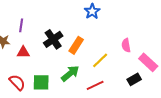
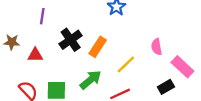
purple line: (21, 25) -> (42, 16), moved

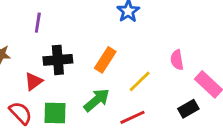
black cross: (71, 40) -> (58, 60), moved, turned 30
red triangle: (35, 55) -> (34, 81), moved, turned -35

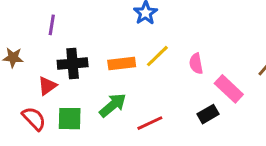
orange rectangle: (105, 60) -> (122, 64), turned 50
yellow line: (140, 81) -> (157, 56), moved

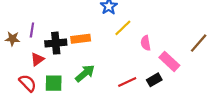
purple line: (52, 25) -> (32, 30), moved
yellow line: (157, 56) -> (123, 28), moved
orange rectangle: (122, 64) -> (81, 39), moved
red line: (150, 123) -> (127, 82), moved

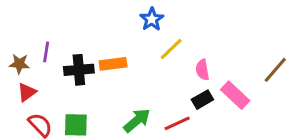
red triangle: (37, 59) -> (27, 92), moved
green arrow: (85, 73) -> (137, 120), moved
black rectangle: (154, 80) -> (202, 100), moved

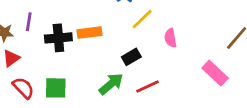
pink rectangle: (235, 95) -> (215, 73), moved
black rectangle: (202, 100) -> (131, 57), moved

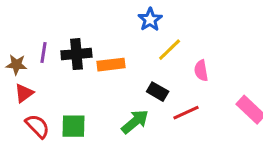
black cross: (58, 38) -> (76, 54), moved
black rectangle: (131, 57) -> (158, 92), turned 60
red line: (148, 87) -> (186, 113), moved

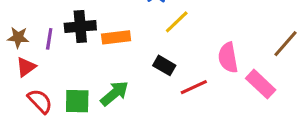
purple line: (43, 53) -> (49, 39), moved
pink semicircle: (201, 71) -> (228, 58), moved, size x1.4
green arrow: (135, 122) -> (115, 93), moved

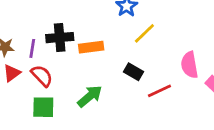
red semicircle: (40, 101) -> (42, 76), moved
green square: (77, 101) -> (43, 107), moved

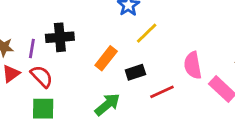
orange rectangle: (91, 47) -> (106, 58), moved, turned -45
black rectangle: (133, 72) -> (135, 72), turned -48
green arrow: (90, 96) -> (107, 104), moved

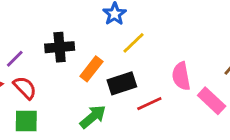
black cross: (60, 37) -> (60, 47), moved
purple line: (32, 48) -> (15, 59), turned 36
black rectangle: (135, 72) -> (122, 83), size x1.4

